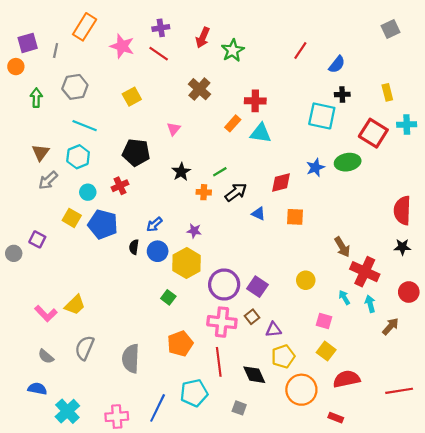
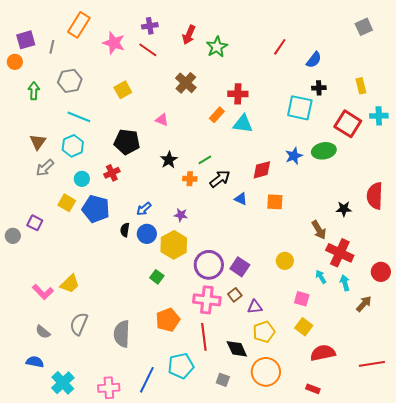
pink triangle: (174, 129) -> (162, 120), turned -48
black star: (402, 247) -> (344, 209), moved
orange circle: (301, 390) -> (266, 372), moved

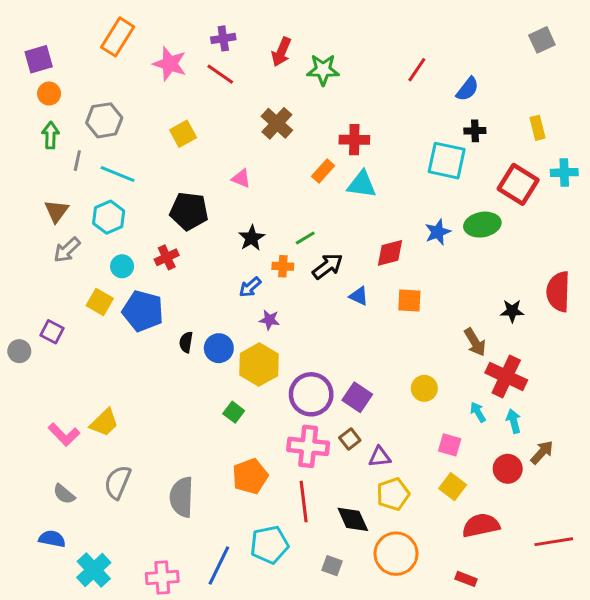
gray line: (52, 47) -> (77, 161), moved
green star: (217, 47) -> (323, 70), turned 30
orange circle: (15, 62) -> (49, 94), moved
blue arrow: (144, 209) -> (250, 287), moved
red circle: (381, 272) -> (508, 469), moved

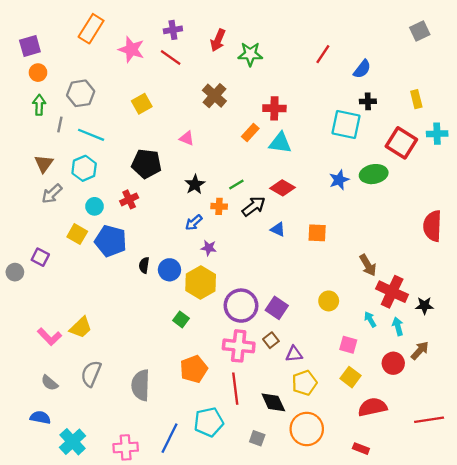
red diamond: (390, 253) -> (283, 188), moved, turned 45
black star: (512, 311) -> (424, 306), moved

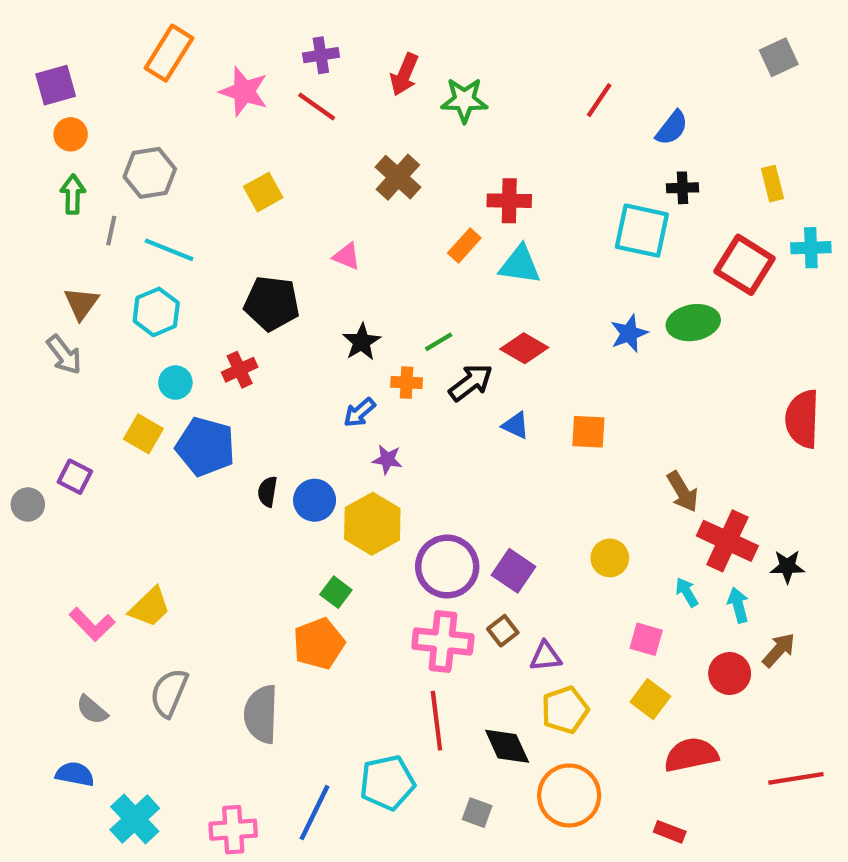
gray arrow: (52, 194) -> (64, 355), moved, turned -85
orange pentagon: (194, 369) -> (319, 644), moved

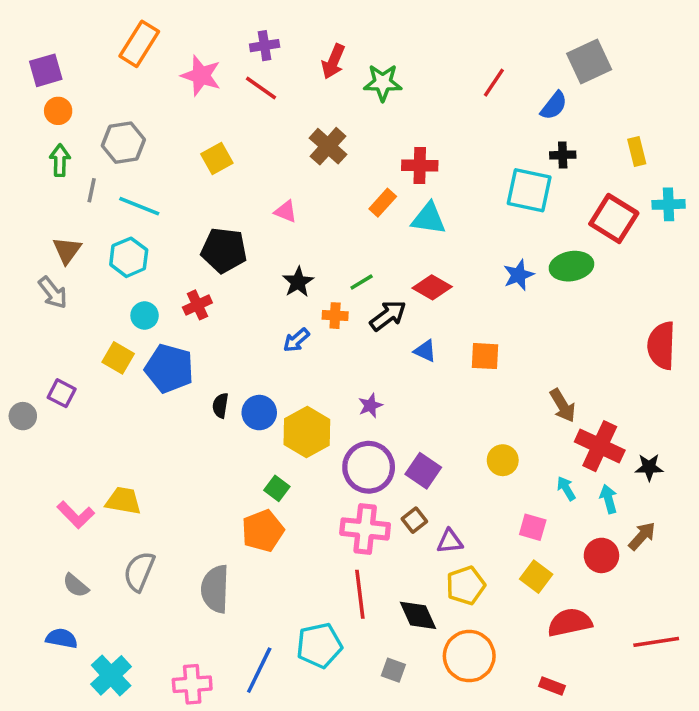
gray square: (779, 57) -> (589, 61), moved, size x1.4
purple star: (387, 460) -> (370, 405), moved, turned -30
yellow trapezoid: (150, 607) -> (123, 501), turned -126

